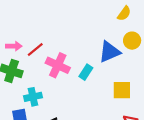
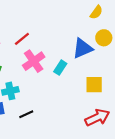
red line: (35, 50) -> (22, 39), moved
pink cross: (58, 65) -> (34, 61), turned 30

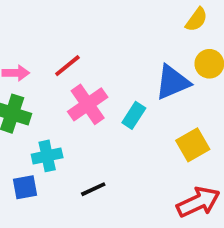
yellow square: (94, 85) -> (193, 145), turned -30
black line: (26, 114) -> (93, 189), moved

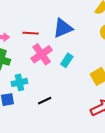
red line: (67, 66) -> (31, 33), turned 42
blue triangle: (172, 82) -> (63, 28), moved

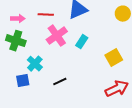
cyan cross: (19, 82) -> (35, 64), turned -35

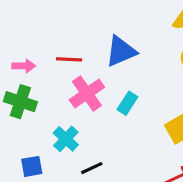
cyan cross: (35, 64) -> (66, 139), moved

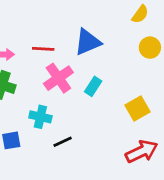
cyan cross: (66, 139) -> (40, 117), turned -30

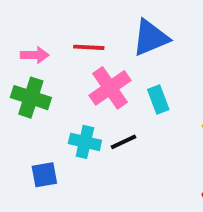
cyan rectangle: (93, 86) -> (158, 99), turned -54
black line: (63, 142) -> (123, 142), moved

